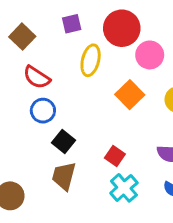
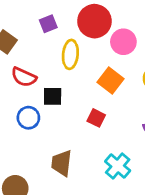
blue circle: (43, 111) -> (28, 118), moved
black square: (64, 141) -> (53, 96), moved, turned -30
red square: (115, 156) -> (96, 118), moved

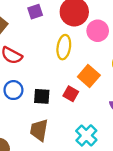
yellow ellipse: (70, 54) -> (64, 47), moved
orange square: (111, 80) -> (89, 76), moved
black square: (53, 96) -> (42, 96), moved

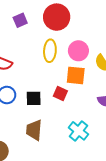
pink circle: (98, 31) -> (78, 51), moved
orange square: (89, 76) -> (76, 75), turned -30

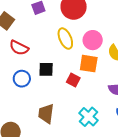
yellow ellipse: (50, 51) -> (65, 39), turned -30
black square: (34, 98) -> (46, 69), moved

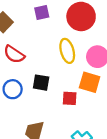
red square: (73, 80) -> (70, 98), turned -32

